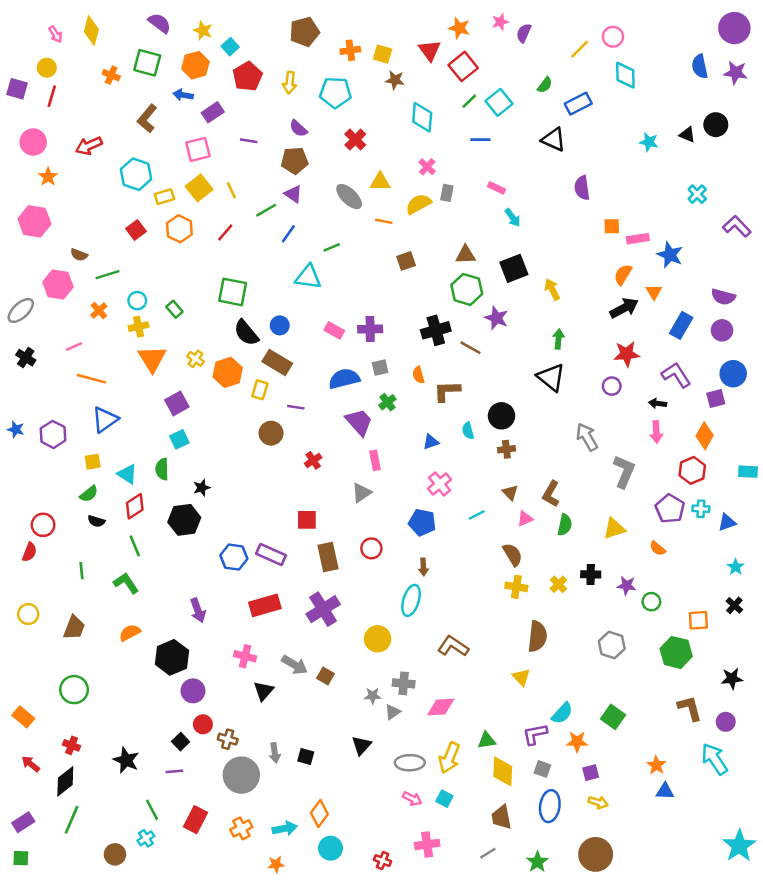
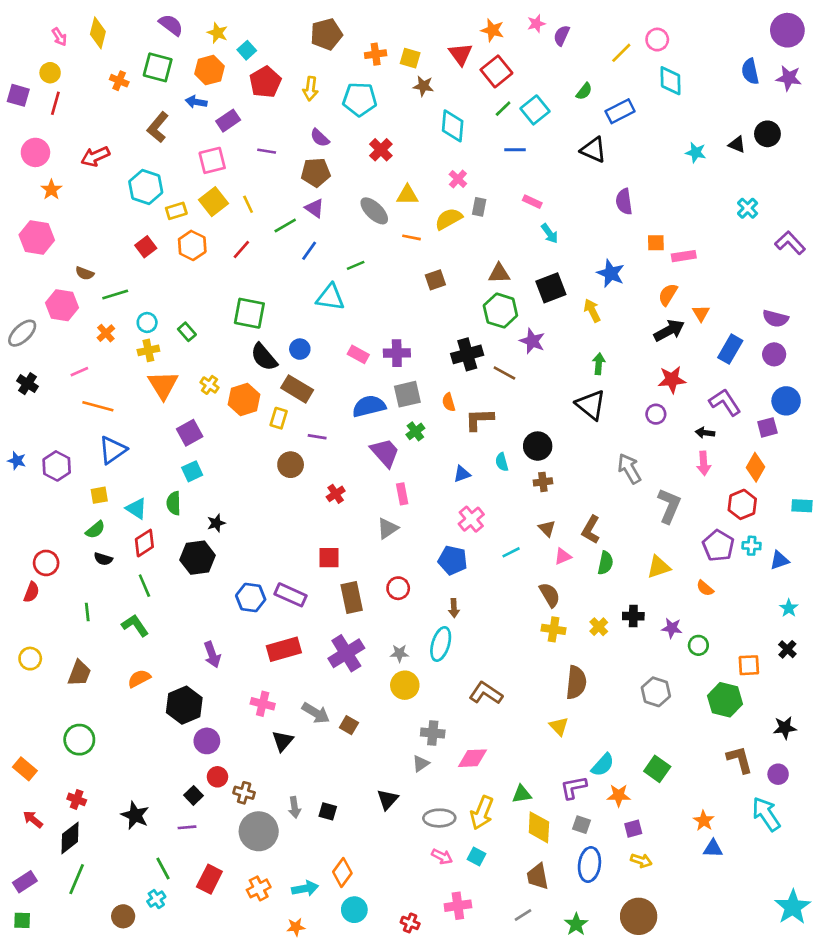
blue star: (670, 255) -> (611, 273), moved
gray square: (380, 368) -> (407, 394), size x1.5
gray star: (373, 696) -> (399, 653), moved

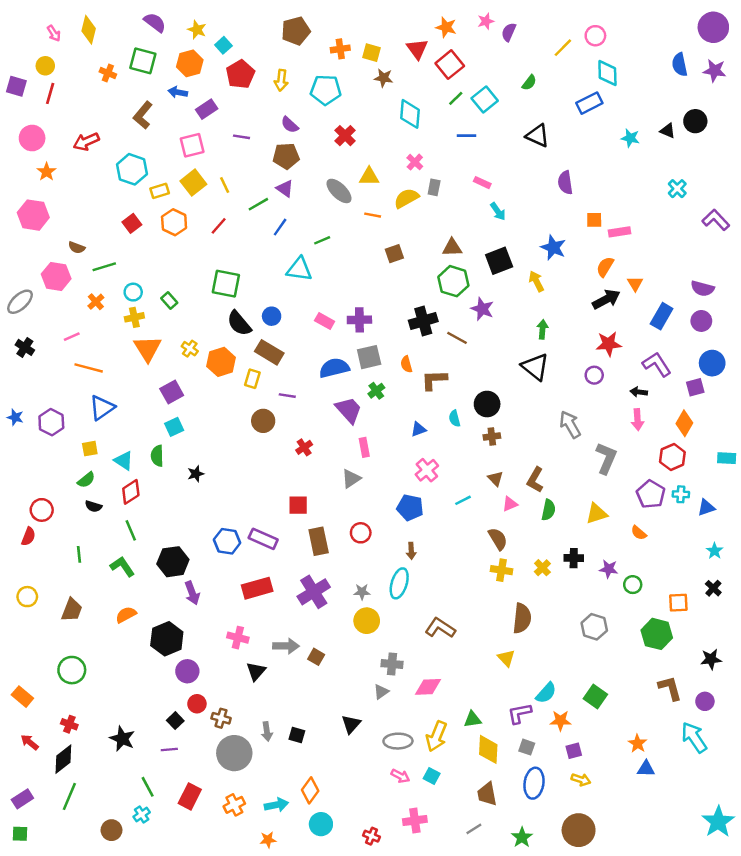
blue rectangle: (620, 111) -> (589, 103), moved
black hexagon: (198, 558) -> (173, 562), moved
gray arrow: (316, 713) -> (286, 646), turned -30

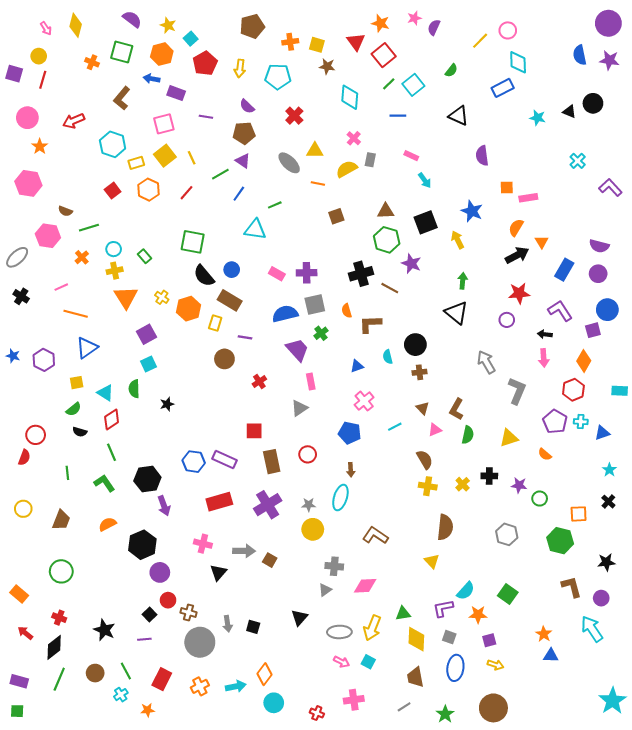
purple rectangle: (207, 109) -> (176, 93), turned 54
purple rectangle: (22, 799) -> (19, 681), turned 48
brown circle: (111, 830) -> (95, 673), moved
orange star: (268, 840) -> (147, 710), moved

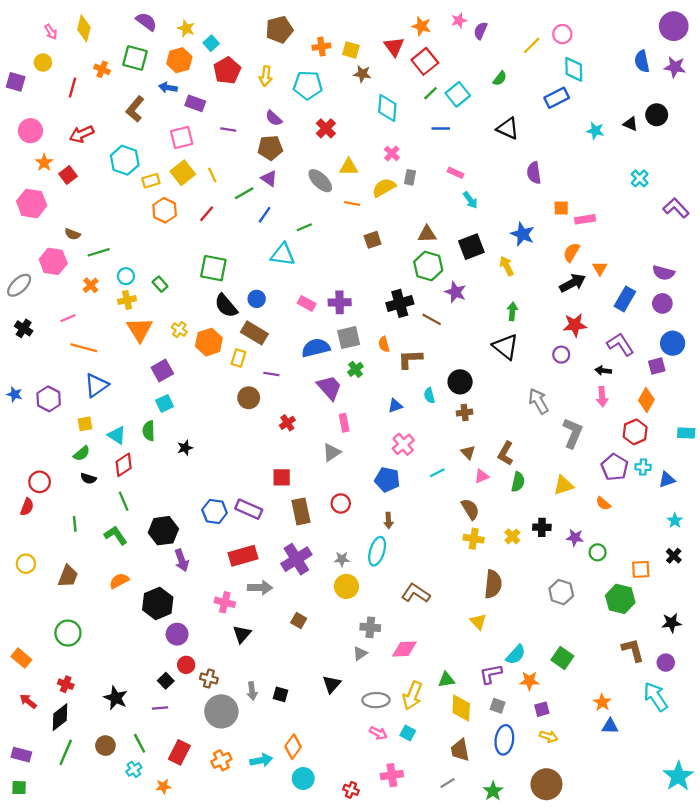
red line: (43, 80) -> (73, 88), moved
red square: (113, 191) -> (68, 175), moved
gray arrow: (244, 551) -> (260, 588), moved

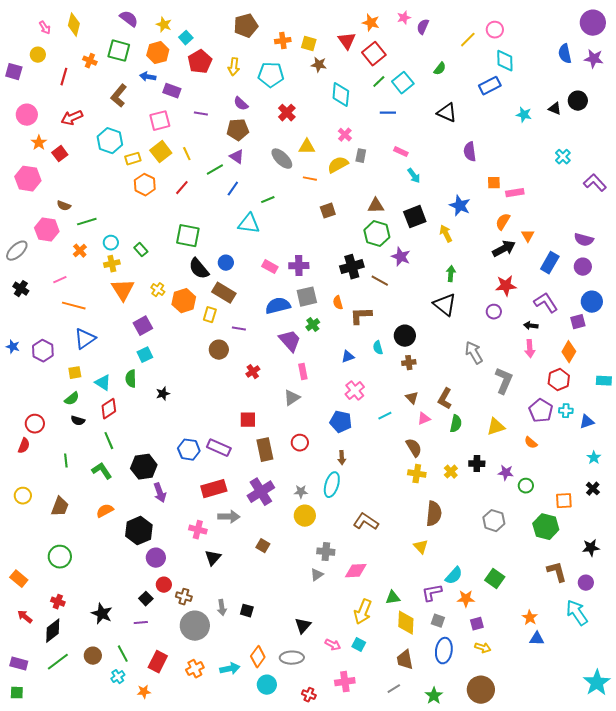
black triangle: (332, 684) -> (303, 626), moved
gray ellipse: (376, 700) -> (292, 658), moved
green line: (66, 752) -> (58, 662), turned 30

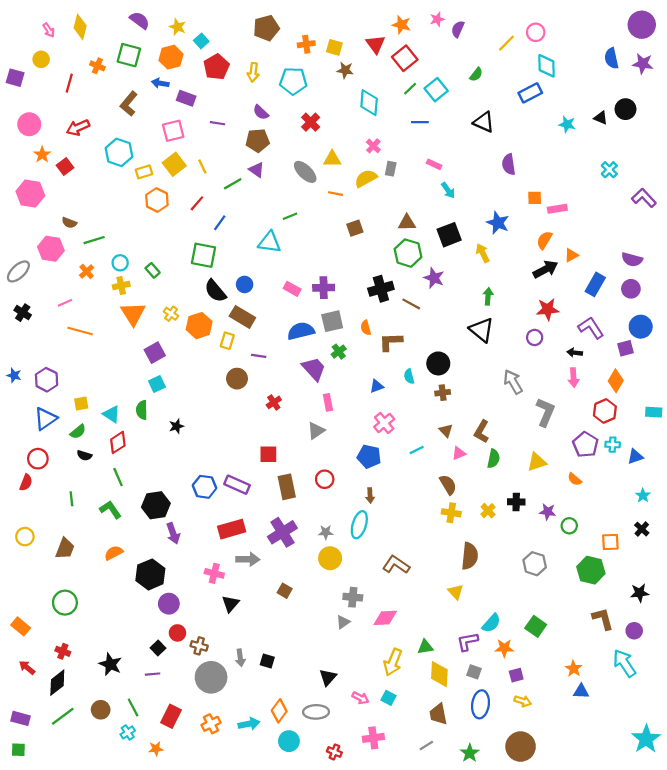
blue line: (233, 189) -> (220, 223), moved
orange triangle: (528, 236) -> (571, 255), turned 32
blue triangle: (85, 339) -> (45, 419), moved

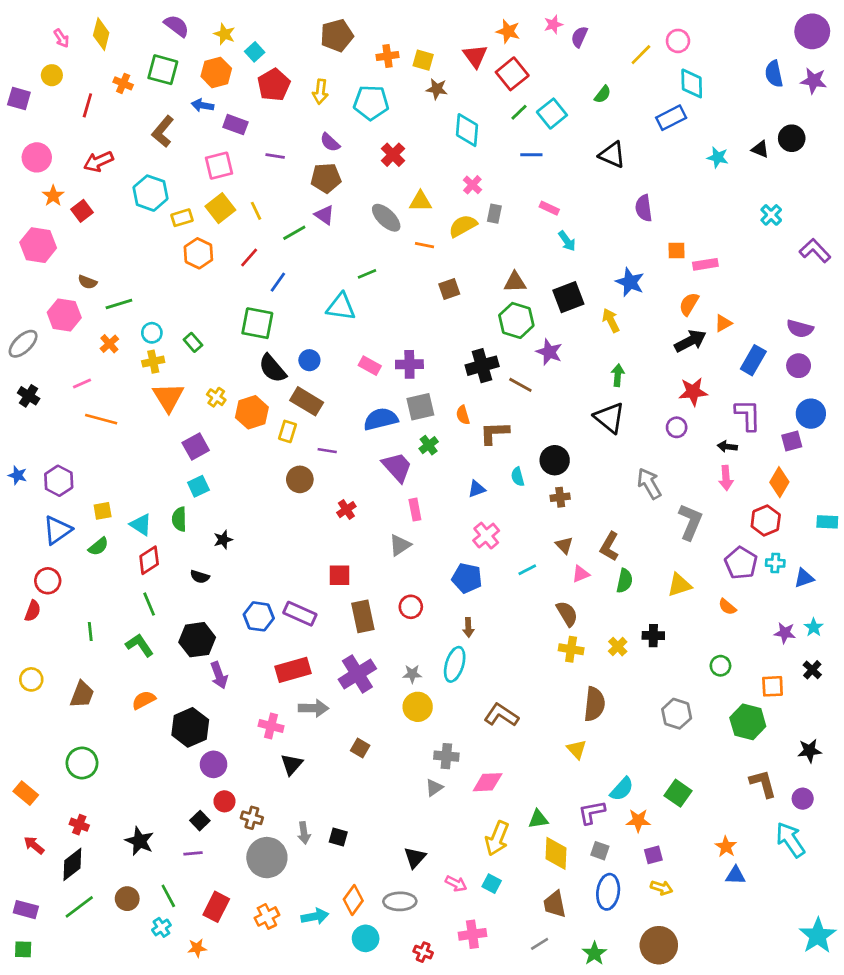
purple L-shape: (591, 328) -> (748, 415), turned 32
black semicircle: (84, 455) -> (200, 577), moved
purple star: (548, 512) -> (785, 633), moved

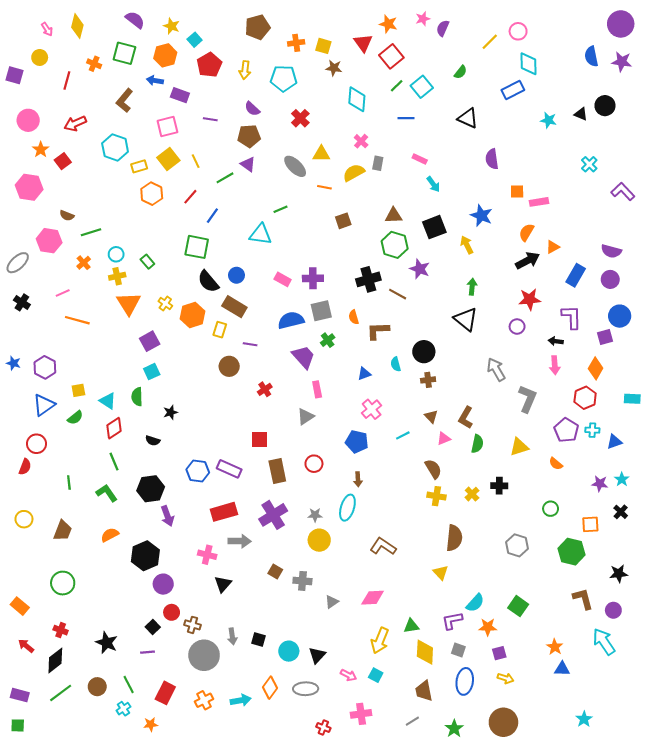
gray cross: (446, 756) -> (302, 581), moved
cyan star: (818, 936) -> (584, 719), moved, size x0.6
cyan circle: (366, 938) -> (289, 651), moved

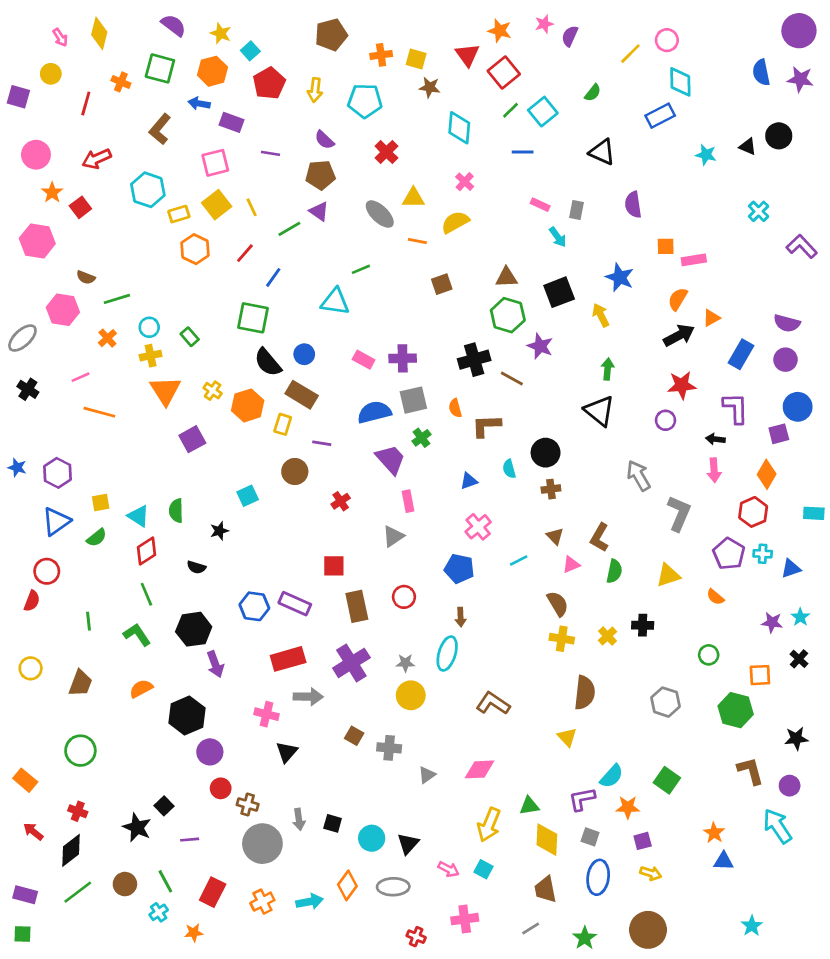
gray rectangle: (378, 163) -> (577, 210), moved
cyan square: (152, 372) -> (248, 496), moved
black square: (153, 627) -> (164, 806), moved

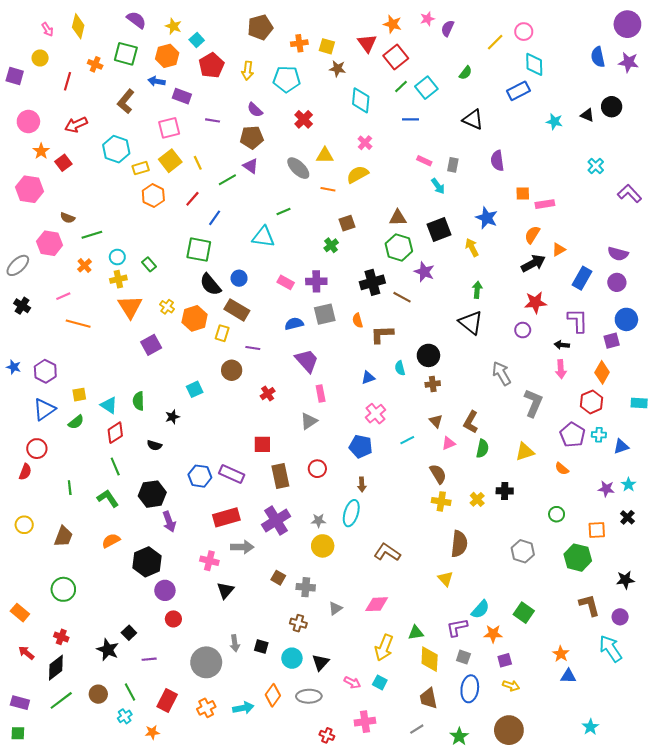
blue semicircle: (374, 412) -> (294, 324), size x0.7
green cross: (422, 438) -> (331, 245), moved
brown cross: (248, 804) -> (298, 623), moved

